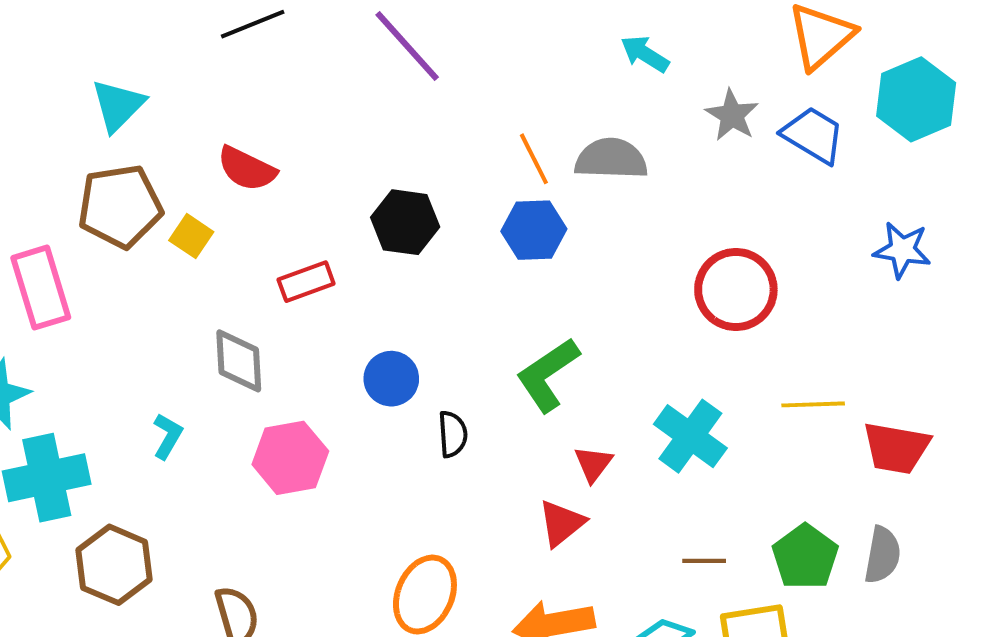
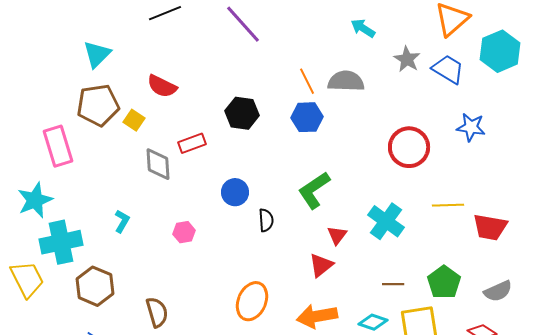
blue star: (902, 250) -> (471, 127), moved
gray diamond: (239, 361) -> (158, 164), moved
pink hexagon: (290, 458) -> (184, 232), size x0.6
gray semicircle: (882, 555) -> (498, 291), moved, turned 56

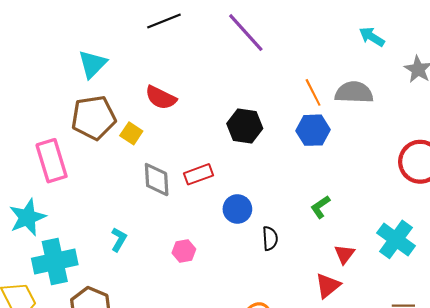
red rectangle: (192, 143) -> (199, 174), moved
green L-shape: (314, 190) -> (320, 207), size x0.6

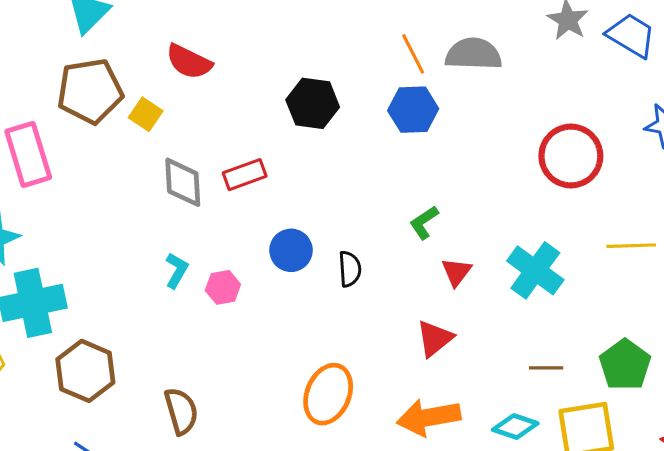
blue circle: (237, 209) -> (291, 250), moved
cyan L-shape: (119, 239) -> (177, 270), moved
red triangle: (345, 254) -> (456, 272), moved

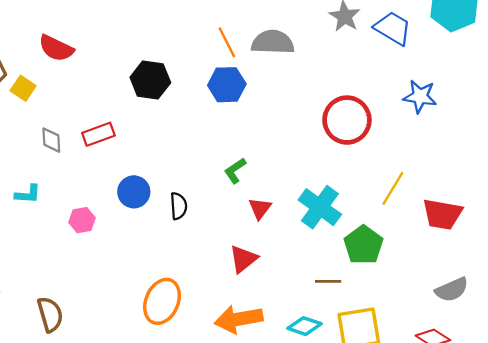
gray diamond: (183, 182) -> (51, 140), size x0.7
yellow line: (631, 246) -> (393, 188), turned -57
cyan L-shape: (177, 270) -> (28, 194), moved, turned 64
green pentagon: (625, 365) -> (363, 245), moved

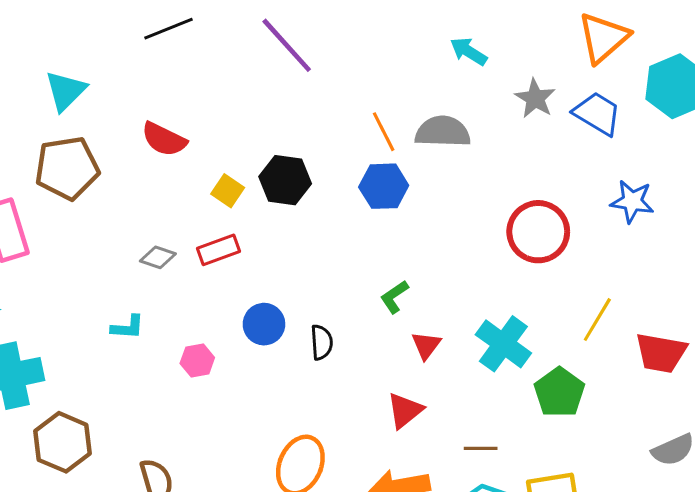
yellow square: (23, 88) -> (228, 191), moved
gray diamond: (51, 140) -> (158, 257), turned -68
brown line: (328, 281) -> (481, 448), moved

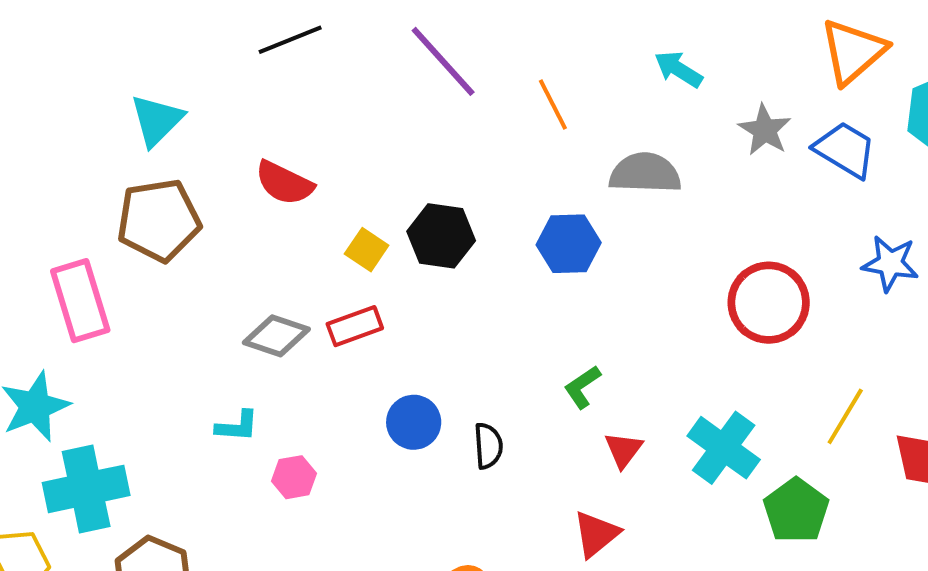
orange line: (384, 132) -> (553, 105), moved
gray diamond: (158, 257) -> (276, 336), size x1.4
pink hexagon: (197, 360) -> (294, 477), moved

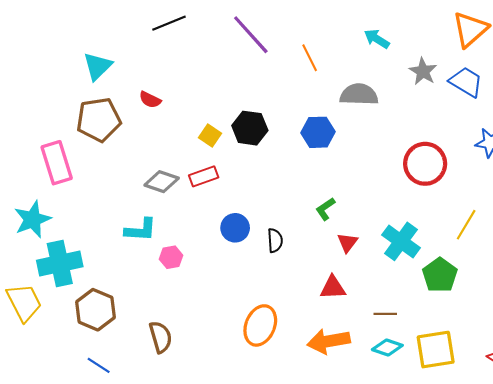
red semicircle: (284, 183) -> (150, 100), moved, size x0.7
cyan L-shape: (237, 426) -> (141, 230), size x1.4
red triangle: (596, 534) -> (333, 288), turned 36

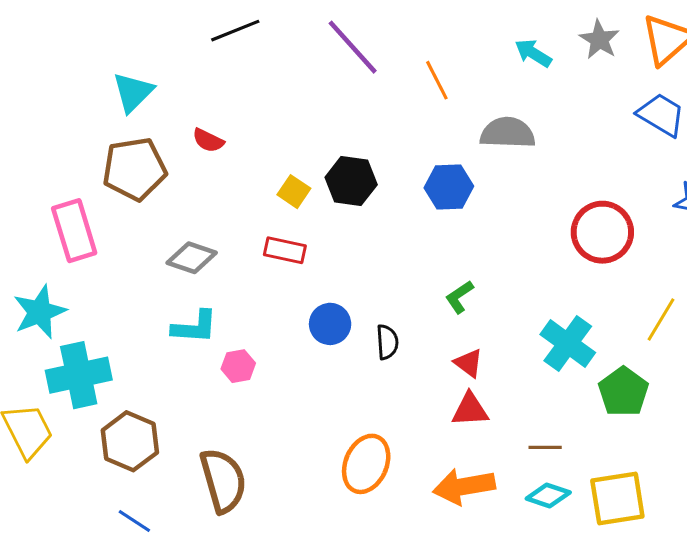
gray star: (423, 71) -> (599, 40), moved
red rectangle: (204, 176) -> (285, 250), turned 32
gray diamond: (162, 182) -> (192, 258), moved
red triangle: (347, 243) -> (468, 363), moved, turned -30
brown semicircle: (161, 337) -> (223, 480), size x1.4

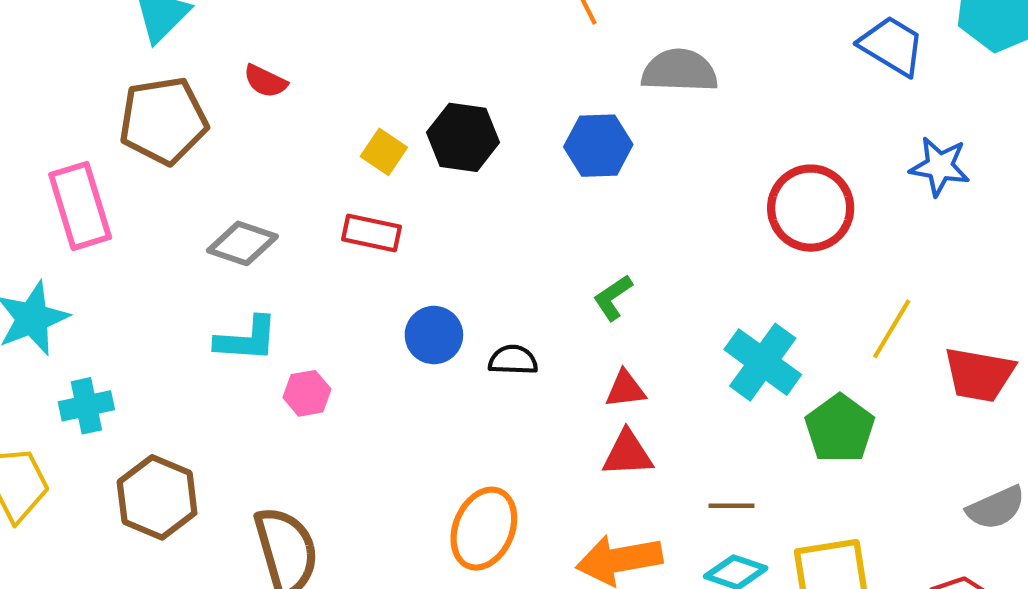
black semicircle: (387, 342) -> (513, 360), turned -84
red triangle: (468, 363) -> (625, 389), turned -44
cyan cross: (79, 375) -> (86, 406), size x0.6

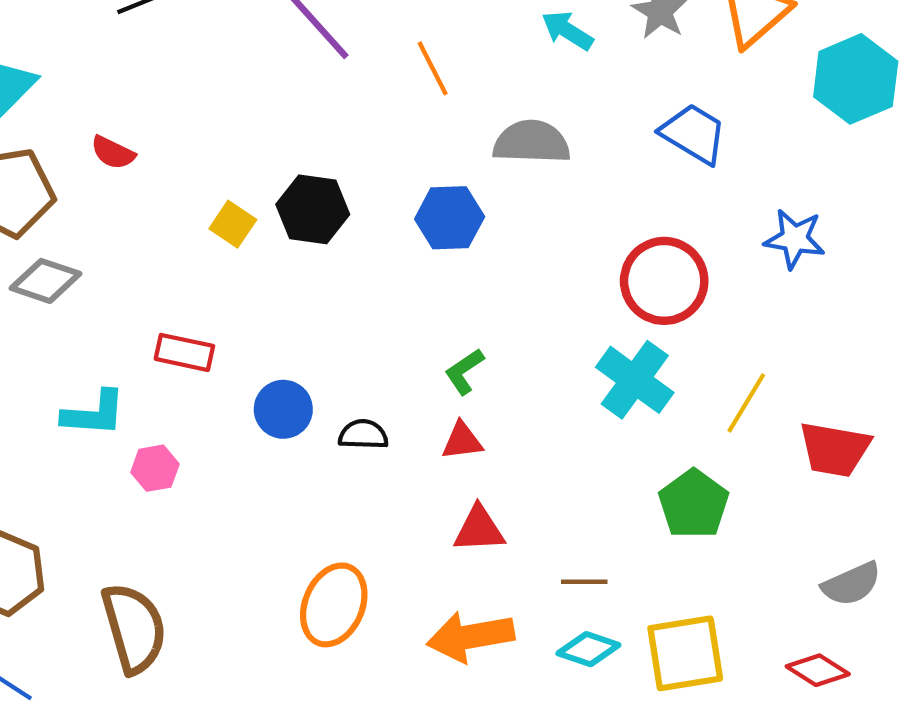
blue trapezoid: (892, 46) -> (694, 134), moved
red rectangle: (371, 233) -> (184, 352), moved
gray diamond: (242, 243) -> (46, 281), moved
cyan cross: (763, 362) -> (635, 380), moved
red triangle: (625, 389) -> (462, 441), moved

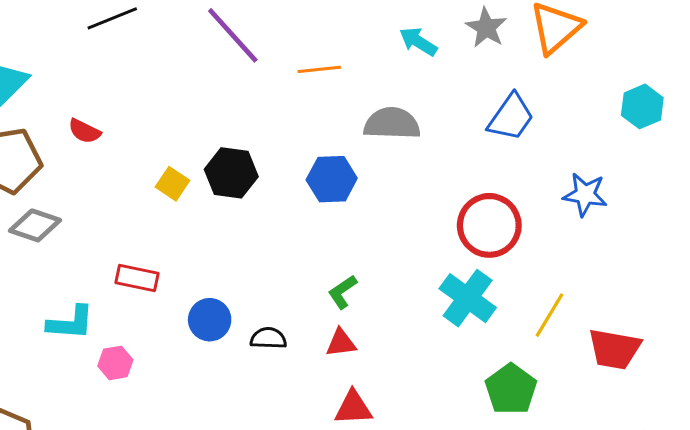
orange line: (433, 68) -> (319, 69), turned -69
cyan hexagon: (856, 79) -> (642, 106), moved, size x0.7
blue trapezoid: (694, 134) -> (511, 117), turned 94

